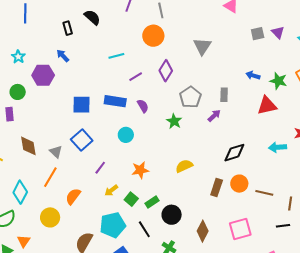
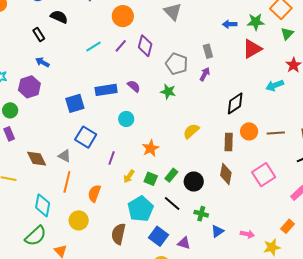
purple line: (136, 77) -> (121, 46), moved
brown diamond: (203, 231) -> (226, 174), moved

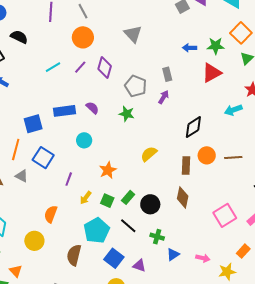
pink square: (264, 175) -> (225, 215), moved
orange line: (67, 182) -> (16, 150), moved

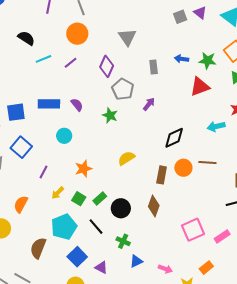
black semicircle: (19, 37) -> (26, 38), moved
purple diamond: (105, 68) -> (107, 66), moved
gray rectangle: (167, 74) -> (154, 67), moved
brown line: (233, 157) -> (207, 163), moved

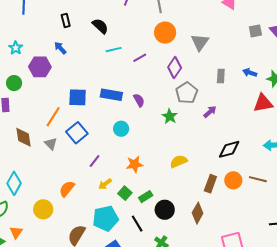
orange circle: (77, 34) -> (165, 33), moved

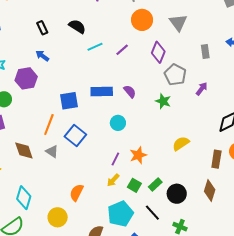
purple line: (95, 161) -> (115, 159), moved

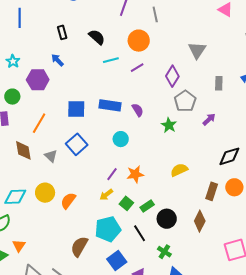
orange circle: (142, 20) -> (139, 41), moved
orange line: (49, 125) -> (39, 123), moved
cyan diamond: (24, 198) -> (15, 197), turned 60
yellow circle: (58, 217) -> (45, 193), moved

